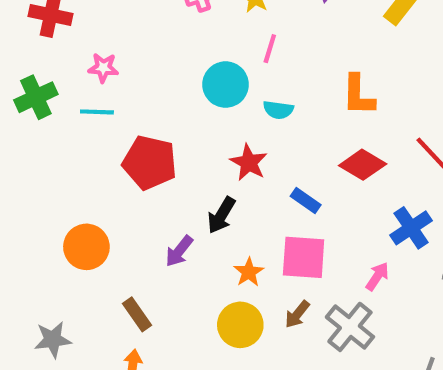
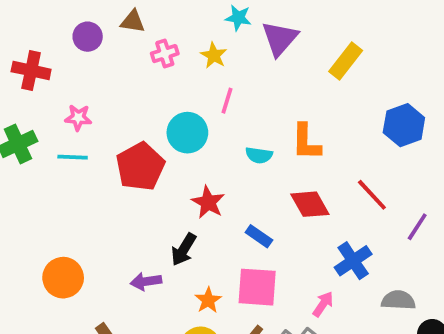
cyan semicircle: (278, 110) -> (259, 155), moved
red pentagon: (150, 163) -> (140, 167), moved, turned 30
red diamond: (363, 165) -> (310, 204), turned 30
purple arrow: (179, 251) -> (146, 281), turned 44

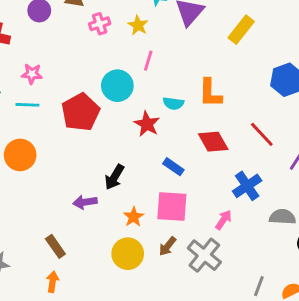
red star: (208, 202) -> (147, 124), moved
orange circle: (63, 278) -> (20, 155), moved

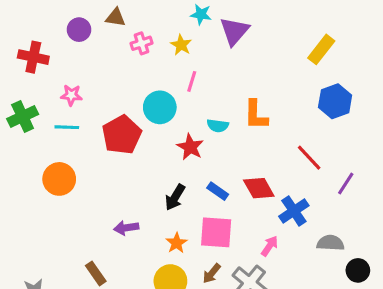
yellow rectangle: (241, 30) -> (321, 49), moved
red diamond: (213, 142) -> (259, 188), moved
black arrow: (114, 177) -> (175, 197), moved

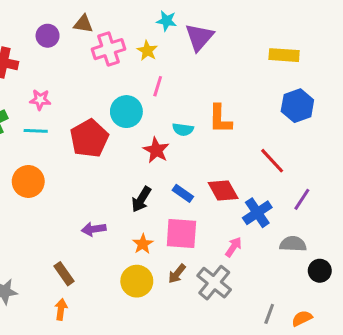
pink cross: (141, 43) -> (109, 49), size x1.5
yellow rectangle: (321, 49) -> (284, 55), turned 56
purple line: (346, 184) -> (302, 199), moved

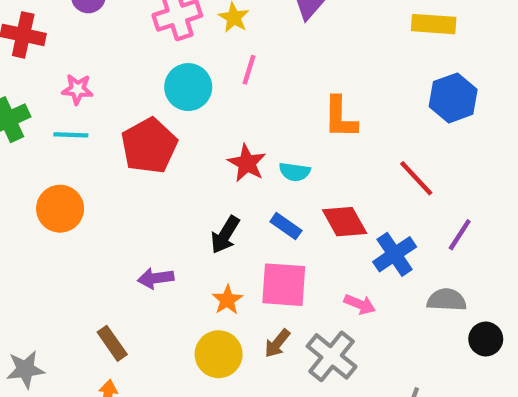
cyan circle: (126, 112) -> (188, 87), moved
cyan semicircle: (183, 129) -> (295, 172), moved
pink arrow: (233, 247) -> (360, 304), turned 78

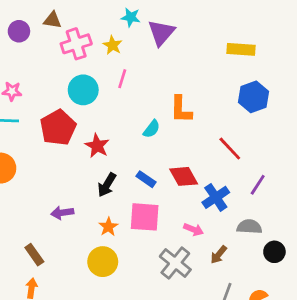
red star: (247, 163) -> (97, 146), moved
cyan semicircle: (295, 172) -> (152, 129), moved, turned -60
brown arrow: (277, 343) -> (219, 255), moved

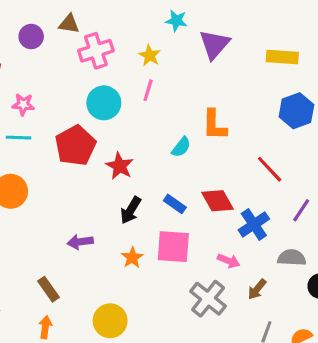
cyan star: (131, 17) -> (176, 21), moved
purple triangle: (161, 33) -> (214, 44), moved
yellow star: (112, 45) -> (150, 55), moved
yellow circle: (103, 262) -> (110, 321), moved

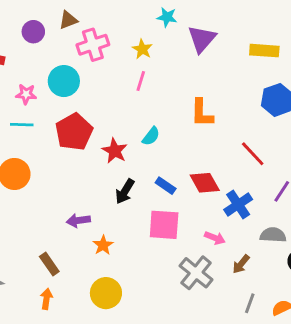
brown triangle: (69, 24) -> (68, 20), turned -30
cyan circle: (104, 103) -> (64, 81), moved
cyan semicircle: (181, 147) -> (151, 136), moved
orange star: (132, 258) -> (103, 245), moved

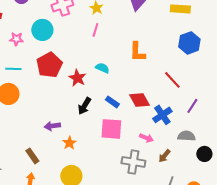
cyan line: (22, 125) -> (13, 69), moved
cyan semicircle: (151, 136) -> (102, 68), turned -104
gray cross: (196, 273) -> (133, 162), turned -30

